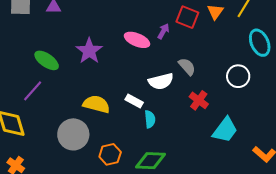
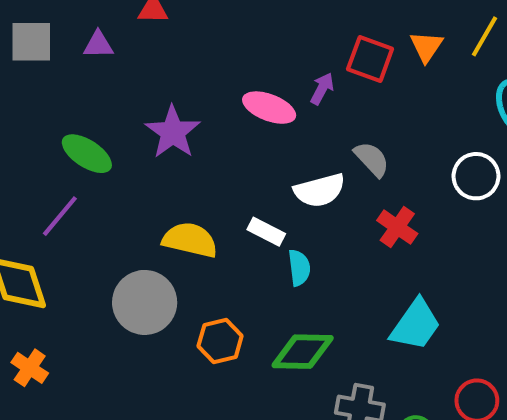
cyan trapezoid: (225, 130) -> (416, 325), moved

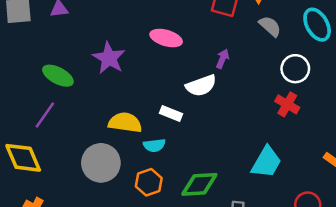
purple arrow: (322, 89) -> (223, 59), moved
gray semicircle: (372, 159) -> (270, 26), moved
red cross: (397, 227) -> (287, 104), moved
cyan semicircle: (299, 268) -> (154, 145), moved, turned 95

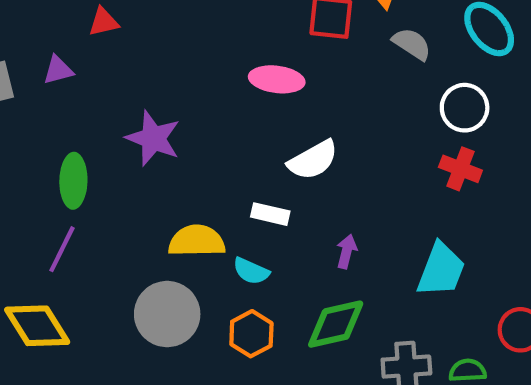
pink ellipse: (166, 38) -> (277, 79), moved
purple arrow: (223, 59) -> (347, 252), moved
green ellipse: (58, 76) -> (73, 181), turned 72
cyan semicircle: (154, 145) -> (251, 271), turned 40

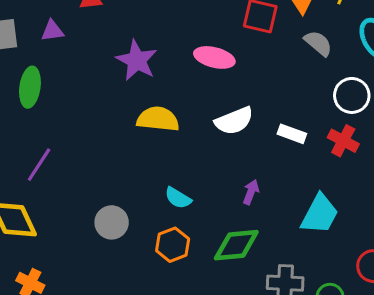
purple star: (153, 138) -> (137, 60), moved
green ellipse: (73, 181) -> (30, 87), moved
white rectangle: (270, 214) -> (292, 134), moved
yellow semicircle: (197, 241) -> (158, 119), moved
gray circle: (167, 314) -> (112, 222), size x0.7

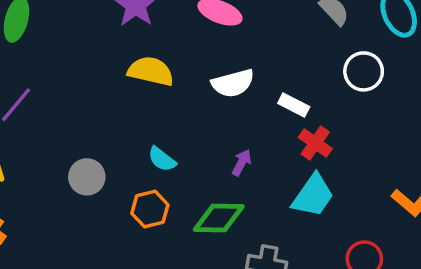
red cross: (343, 141) -> (315, 143), moved

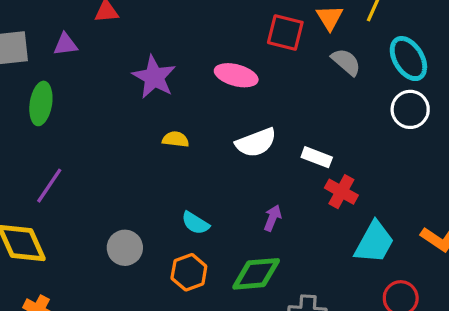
yellow semicircle: (151, 71) -> (176, 139), size x0.6
white circle: (364, 71) -> (410, 109), moved
cyan trapezoid: (313, 196) -> (374, 242), moved

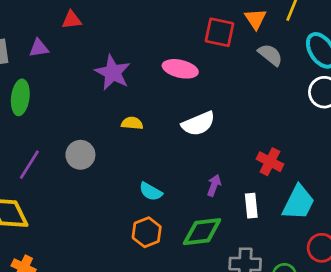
white rectangle: (317, 157) -> (251, 206), moved, turned 65
gray circle: (125, 248) -> (80, 155), moved

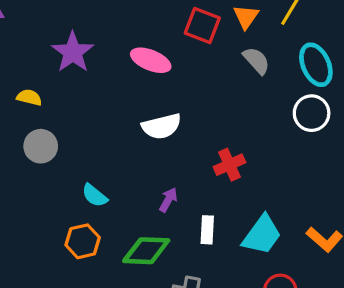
yellow semicircle: (132, 123) -> (29, 97), moved
gray circle: (80, 155) -> (41, 146), moved
red cross: (270, 162) -> (229, 165), moved, turned 30

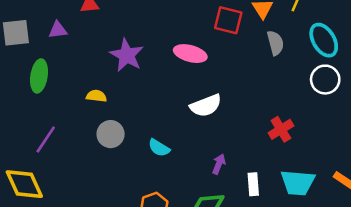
gray semicircle: (256, 61) -> (275, 43), turned 35
red cross: (229, 165) -> (281, 129), moved
cyan semicircle: (95, 195) -> (159, 148), moved
cyan trapezoid: (262, 235) -> (298, 183), turned 66

